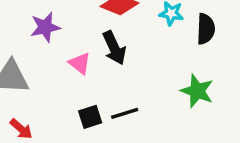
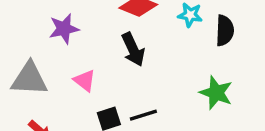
pink triangle: (80, 63) -> (85, 81), moved

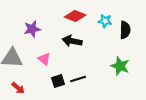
black arrow: (133, 49) -> (72, 41), turned 126

